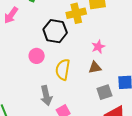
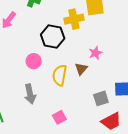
brown triangle: (95, 68) -> (81, 69), moved, turned -40
gray arrow: (46, 96) -> (30, 94), moved

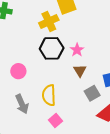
black hexagon: (53, 37) -> (52, 48), moved
brown triangle: (81, 69) -> (80, 71), moved
yellow semicircle: (60, 75) -> (49, 95), moved

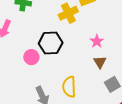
black hexagon: (52, 48) -> (51, 43), moved
pink circle: (18, 71) -> (31, 57), moved

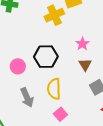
black hexagon: (51, 43) -> (46, 57), moved
pink circle: (31, 57) -> (18, 66), moved

